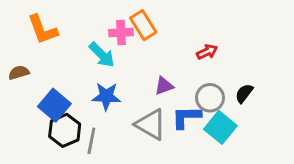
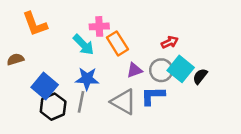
orange rectangle: (143, 25) -> (117, 43), moved
gray circle: (210, 98) -> (161, 70), moved
cyan square: (220, 127) -> (181, 69), moved
gray line: (91, 141) -> (81, 102), moved

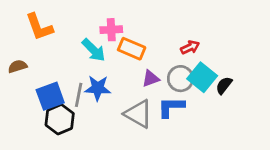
orange rectangle: (117, 43) -> (132, 49), turned -35
blue square: (45, 86) -> (50, 96), turned 30
gray line: (81, 102) -> (79, 95), moved

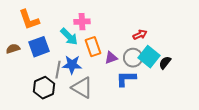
orange rectangle: (132, 49) -> (93, 47), moved, turned 48
blue square: (50, 96) -> (39, 47), moved
gray triangle: (138, 114) -> (82, 88), moved

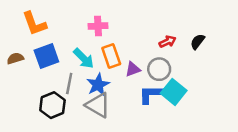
cyan arrow: (69, 37) -> (84, 58), moved
cyan square: (149, 57) -> (174, 92), moved
black semicircle: (165, 63) -> (198, 42), moved
blue star: (72, 65) -> (98, 85), moved, turned -30

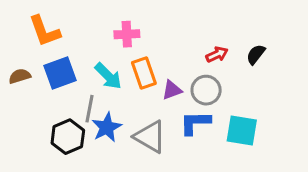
blue star: (98, 85) -> (107, 127), moved
cyan square: (174, 92) -> (242, 130), moved, turned -30
gray triangle: (98, 105) -> (150, 137), moved

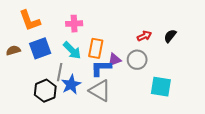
pink cross: (127, 34) -> (74, 24), moved
orange rectangle: (144, 73) -> (96, 48), turned 30
blue L-shape: (195, 123) -> (101, 68), moved

